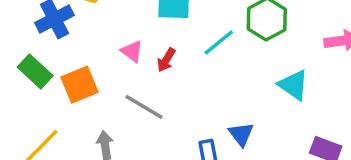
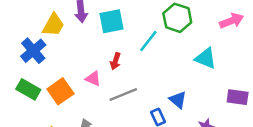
pink triangle: (132, 51) -> (93, 79), moved
gray line: (144, 107) -> (123, 94), moved, turned -40

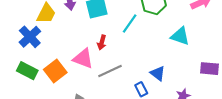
pink triangle: (93, 79) -> (83, 59), size x1.5

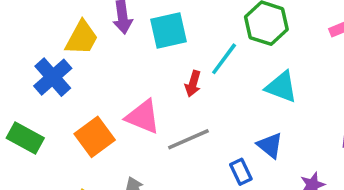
cyan triangle: (180, 36) -> (281, 87), moved
red arrow: (102, 42) -> (193, 84), moved
green rectangle: (27, 71) -> (25, 138), moved

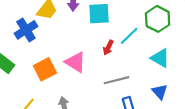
gray line: (188, 139) -> (116, 80), moved
blue triangle: (270, 145) -> (160, 92), moved

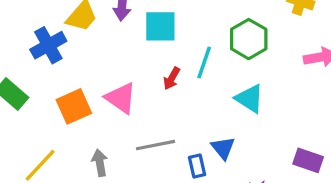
cyan line: (129, 36) -> (204, 62), turned -30
gray line: (116, 80) -> (156, 145), moved
blue triangle: (160, 92) -> (223, 148), moved

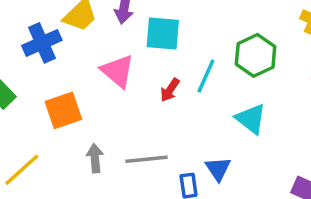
pink triangle: (121, 98) -> (118, 71), moved
gray arrow: (100, 163) -> (95, 158), moved

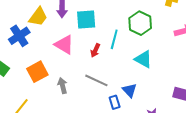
gray arrow: (95, 158) -> (62, 86), moved
gray line: (146, 159) -> (96, 80), moved, turned 40

